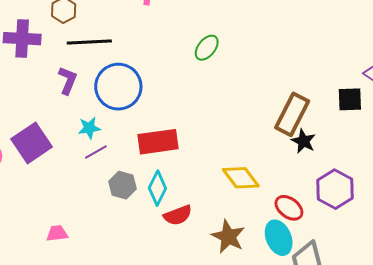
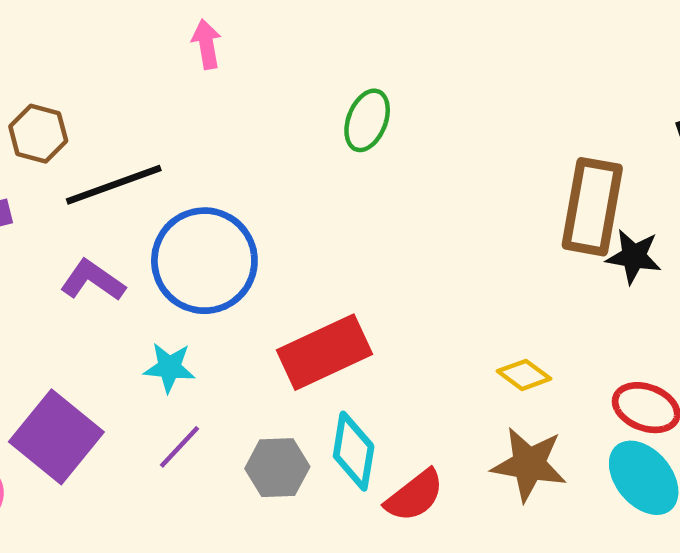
purple L-shape: (68, 80) -> (93, 280), turned -60
cyan star: (89, 128) -> (169, 367), turned 30
purple line: (96, 152) -> (180, 447), moved
yellow diamond: (241, 178) -> (524, 375), size x0.6
brown star: (228, 237) -> (529, 464), moved

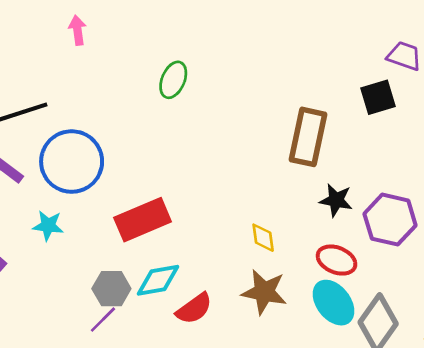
black star: (634, 256) -> (336, 200), moved
yellow diamond: (524, 375) -> (263, 238), turned 44
purple line: (180, 447) -> (103, 320), moved
cyan diamond: (354, 451) -> (158, 280), turned 69

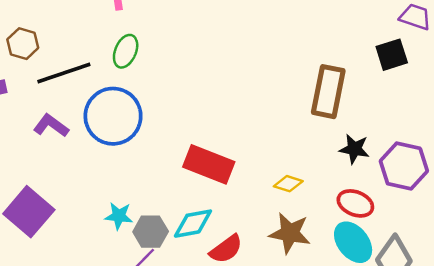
green ellipse: (173, 80) -> (126, 51), moved
red rectangle: (143, 220) -> (209, 164), moved, turned 45
cyan star: (48, 226) -> (119, 216), moved
yellow diamond: (263, 238) -> (288, 184), turned -64

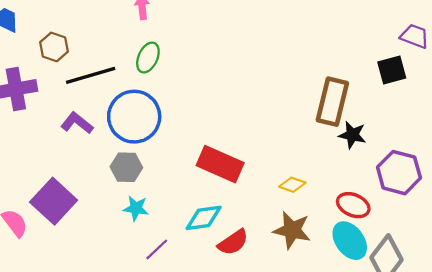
black star: (354, 149) -> (352, 135), moved
gray hexagon: (151, 232) -> (126, 167), moved

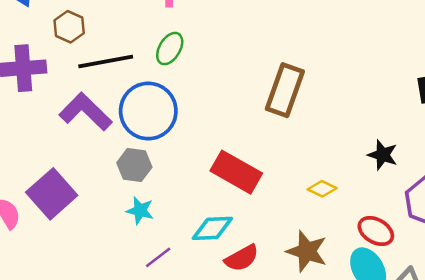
brown rectangle: (332, 102) -> (285, 90), moved
purple L-shape: (77, 123) -> (86, 112), size x1.5
yellow diamond: (292, 185) -> (322, 189), moved

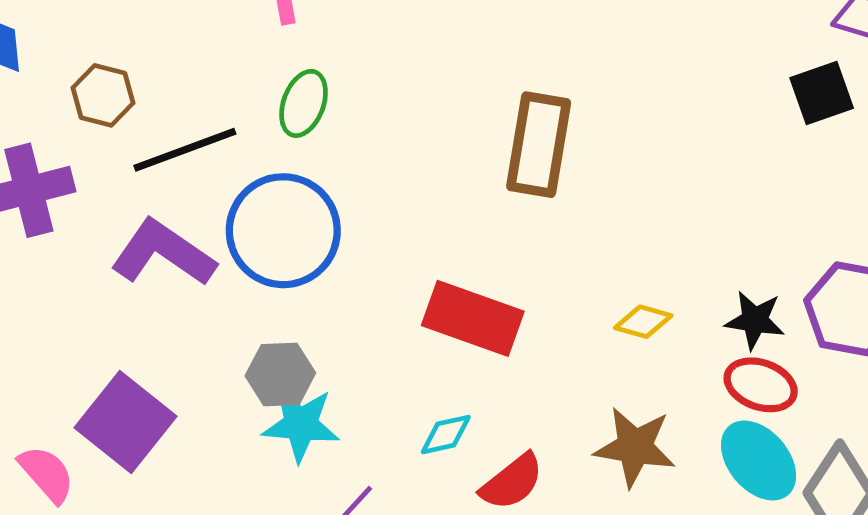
black star: (383, 155) -> (755, 320), moved
gray hexagon: (134, 165) -> (280, 374), moved
cyan star: (140, 211) -> (301, 425), size x1.4
cyan diamond: (212, 228) -> (446, 435), size x0.7

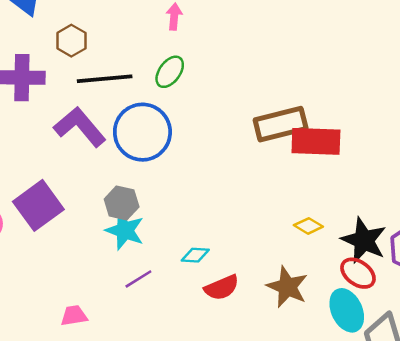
brown rectangle: (539, 145) -> (281, 124), turned 51
red rectangle: (473, 318) -> (316, 141), moved, turned -33
black star: (755, 320) -> (364, 240), size x1.5

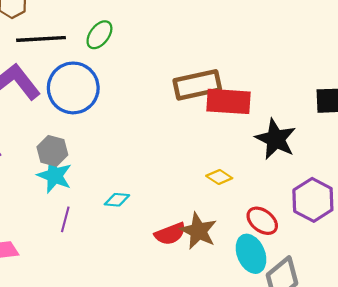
black star: (364, 240) -> (276, 139), moved
purple line: (138, 279) -> (65, 219), turned -45
red semicircle: (222, 288) -> (170, 234), moved

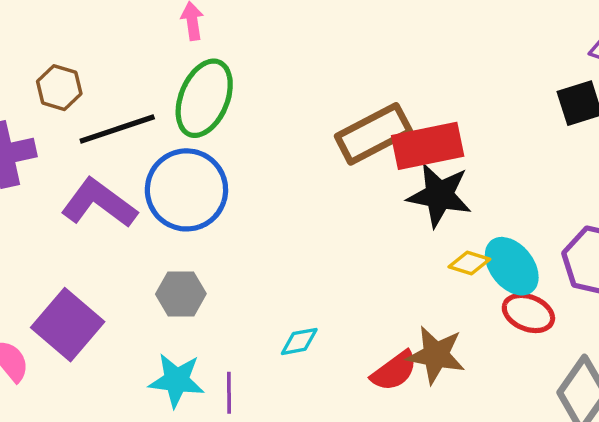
green ellipse: (99, 35) -> (204, 98), size x1.6
black star: (276, 139) -> (439, 195), moved
cyan star: (55, 176) -> (177, 380), moved
yellow diamond: (219, 177) -> (469, 263), moved
cyan ellipse: (251, 254) -> (512, 266), moved

